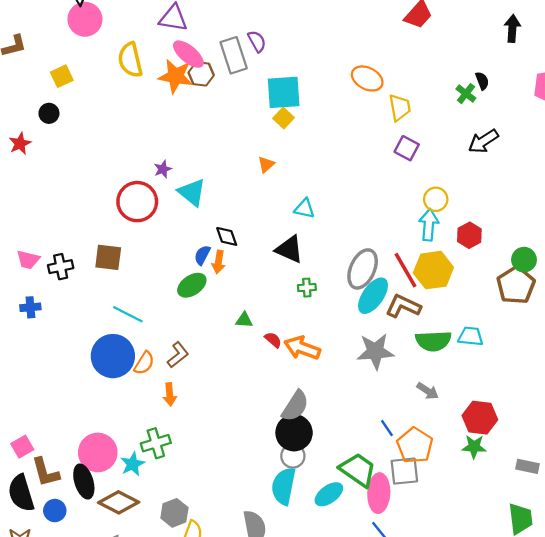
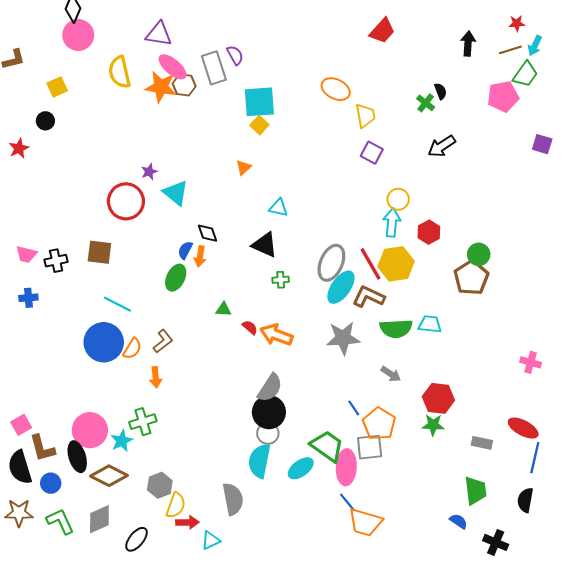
green ellipse: (192, 285) -> (176, 278), turned -30

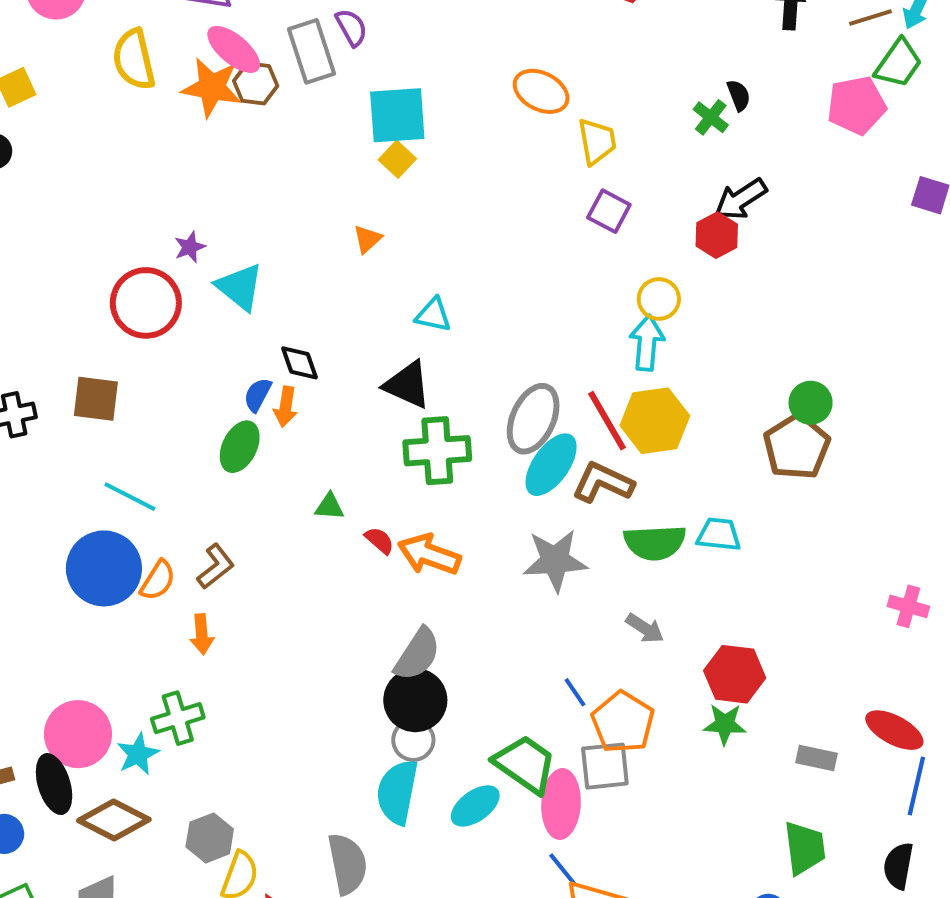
red hexagon: (429, 232) -> (717, 235), moved
green cross: (281, 280) -> (437, 451), size x2.0

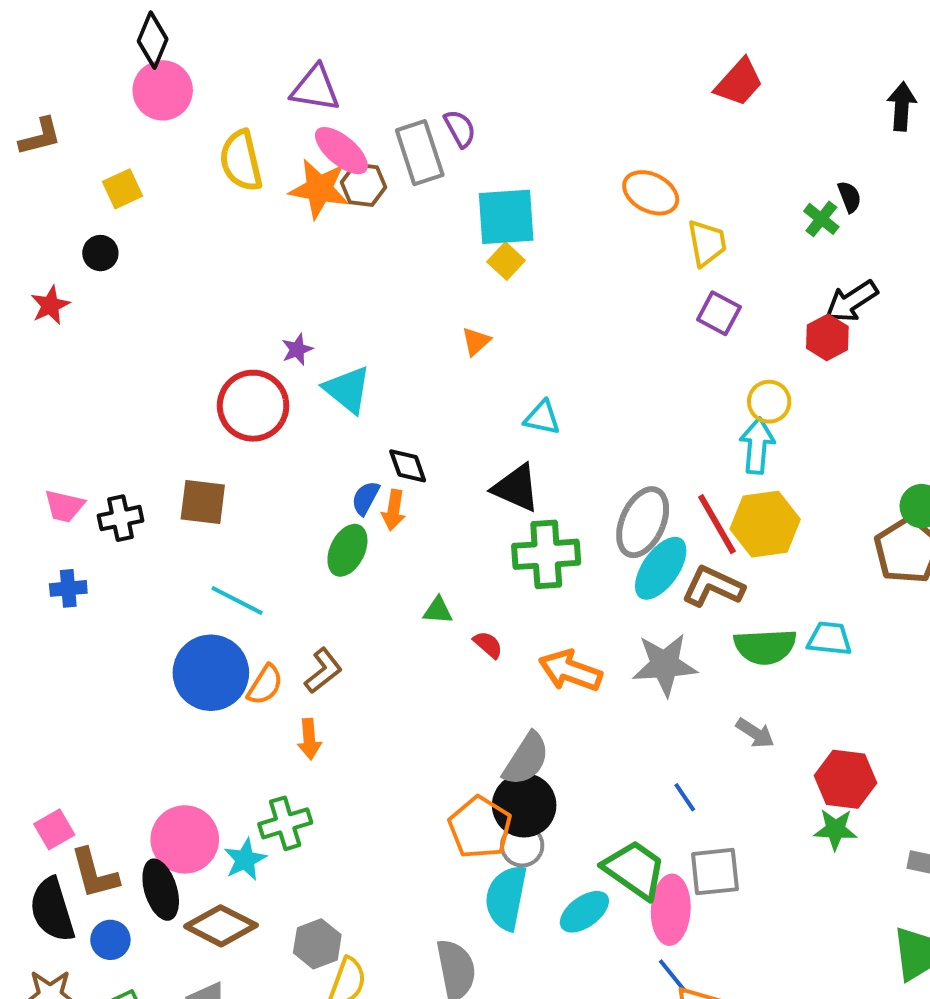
orange arrow: (429, 554) -> (570, 671), moved
orange pentagon: (623, 722) -> (480, 827), moved

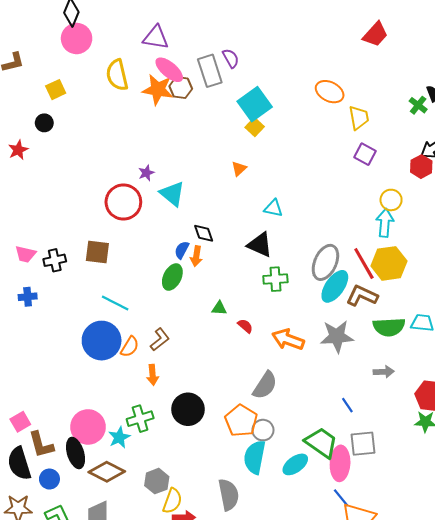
cyan square: (506, 217) -> (255, 104), turned -32
green cross: (546, 554) -> (275, 279), size x0.7
gray arrow: (755, 733) -> (384, 372), turned -36
black circle: (524, 805) -> (188, 409), moved

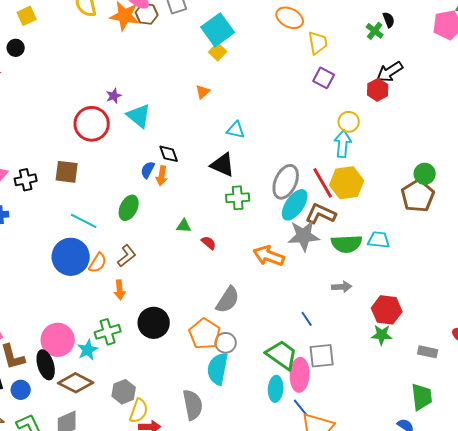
green ellipse: (172, 277) -> (129, 208), moved
gray star: (337, 336) -> (304, 236), moved
orange arrow: (288, 339) -> (269, 256), moved
cyan ellipse: (295, 464) -> (276, 389), moved, turned -50

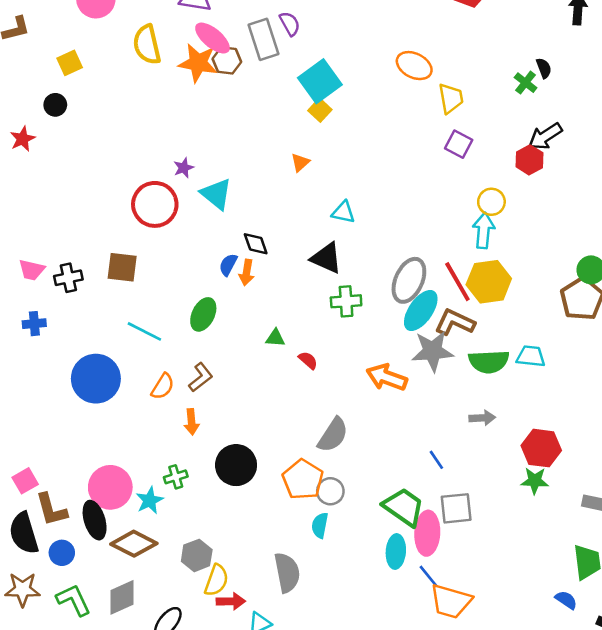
blue circle: (71, 257) -> (96, 379), moved
green cross: (108, 332) -> (176, 477), size x0.7
cyan semicircle: (218, 369) -> (320, 525), size x0.6

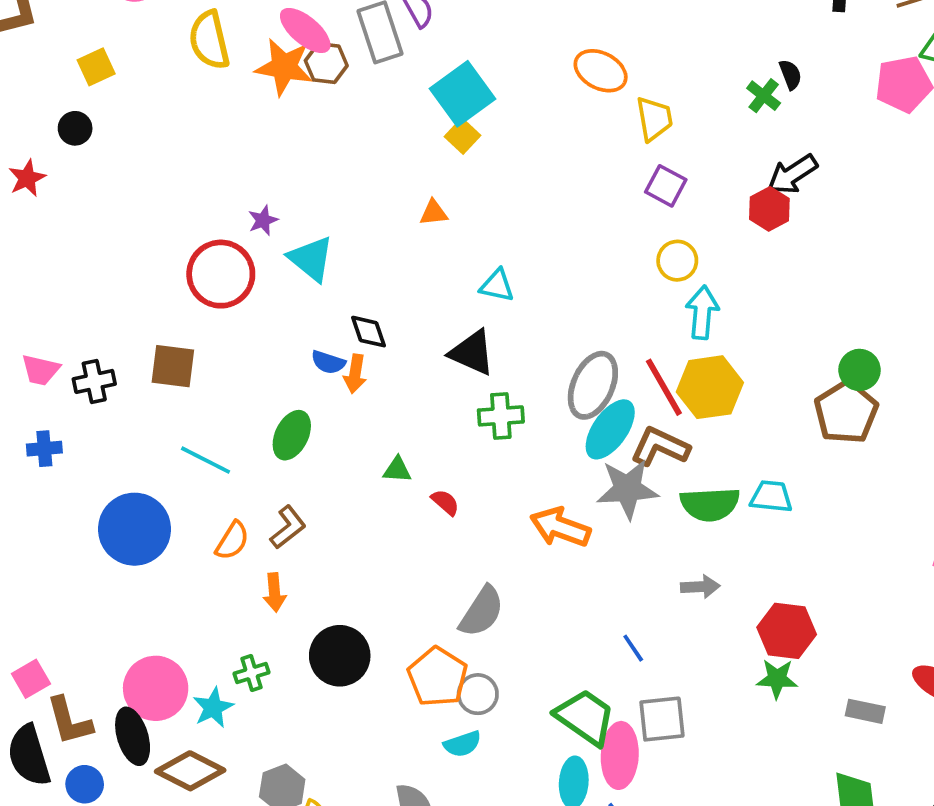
orange triangle: (300, 162) -> (434, 213), turned 36
yellow circle: (491, 202) -> (677, 261), moved
blue semicircle: (228, 265) -> (328, 362), turned -100
cyan semicircle: (320, 525) -> (462, 744), turned -120

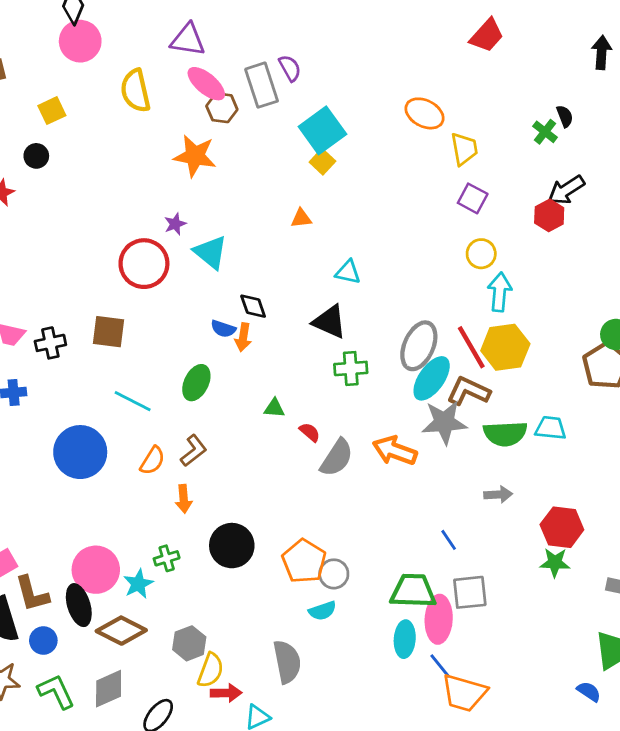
orange star: (284, 67) -> (195, 156), moved
gray semicircle: (482, 612) -> (337, 458), moved
green trapezoid: (585, 717) -> (413, 591), turned -33

